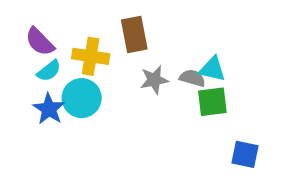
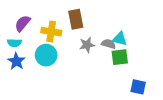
purple semicircle: (40, 42) -> (23, 23), turned 84
cyan semicircle: (49, 71) -> (14, 43), moved, turned 40
blue star: (49, 109) -> (16, 61), moved

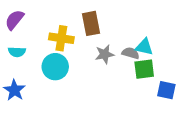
purple semicircle: (23, 23) -> (14, 20), moved
blue star: (16, 61) -> (14, 90), moved
blue square: (138, 87) -> (166, 90), moved

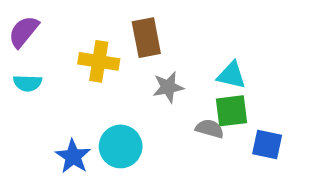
gray semicircle: (131, 53) -> (210, 129), moved
cyan circle: (55, 67) -> (121, 146), moved
blue star: (14, 90) -> (73, 156), moved

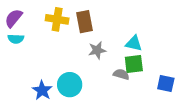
yellow cross: (99, 61) -> (57, 19), moved
cyan semicircle: (28, 83) -> (16, 39), moved
blue square: (267, 145) -> (166, 83), moved

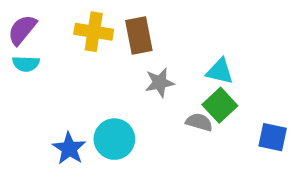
green square: (134, 64) -> (220, 105), turned -36

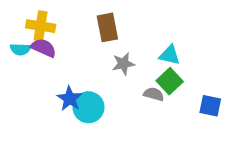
purple semicircle: (22, 30) -> (44, 48), moved, turned 75
yellow cross: (94, 32) -> (41, 26), moved
blue star: (69, 148) -> (70, 99), moved

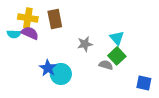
brown rectangle: (107, 27) -> (55, 19), moved
cyan triangle: (170, 55) -> (117, 38), turned 35
blue square: (210, 106) -> (144, 83), moved

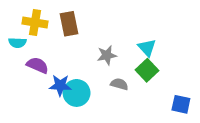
purple semicircle: (30, 33) -> (38, 65), moved
gray semicircle: (106, 65) -> (119, 84), moved
blue star: (48, 68) -> (60, 85), turned -30

